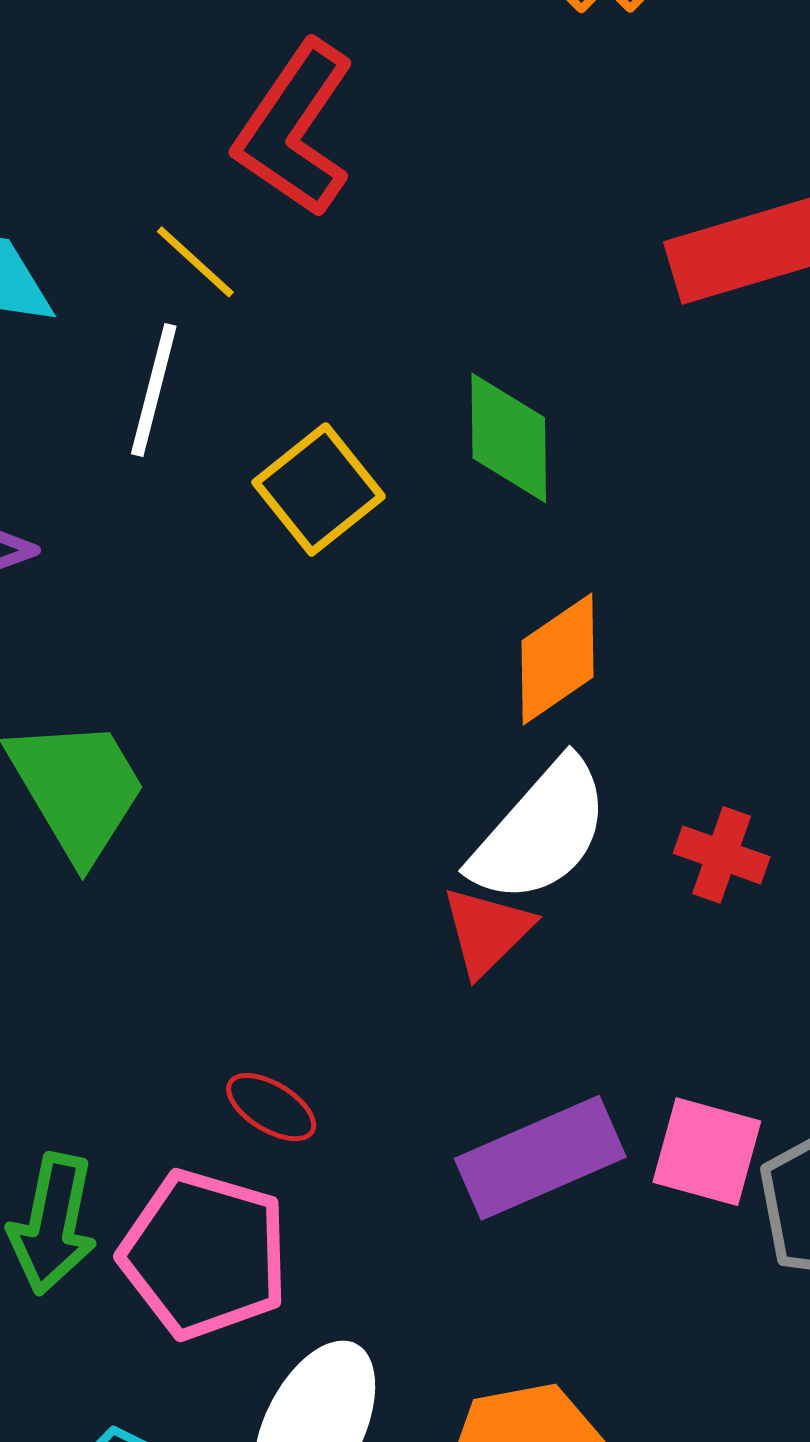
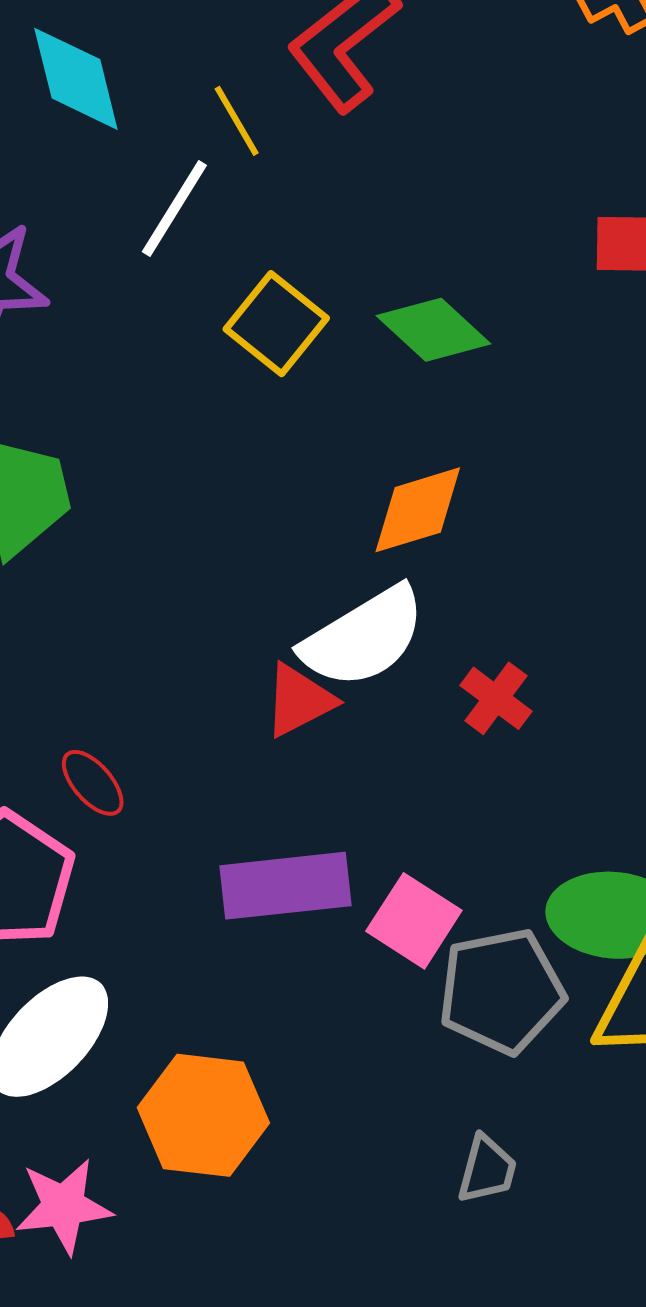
green diamond: (509, 438) -> (433, 330), turned -64
yellow square: (319, 489) -> (276, 324), turned -30

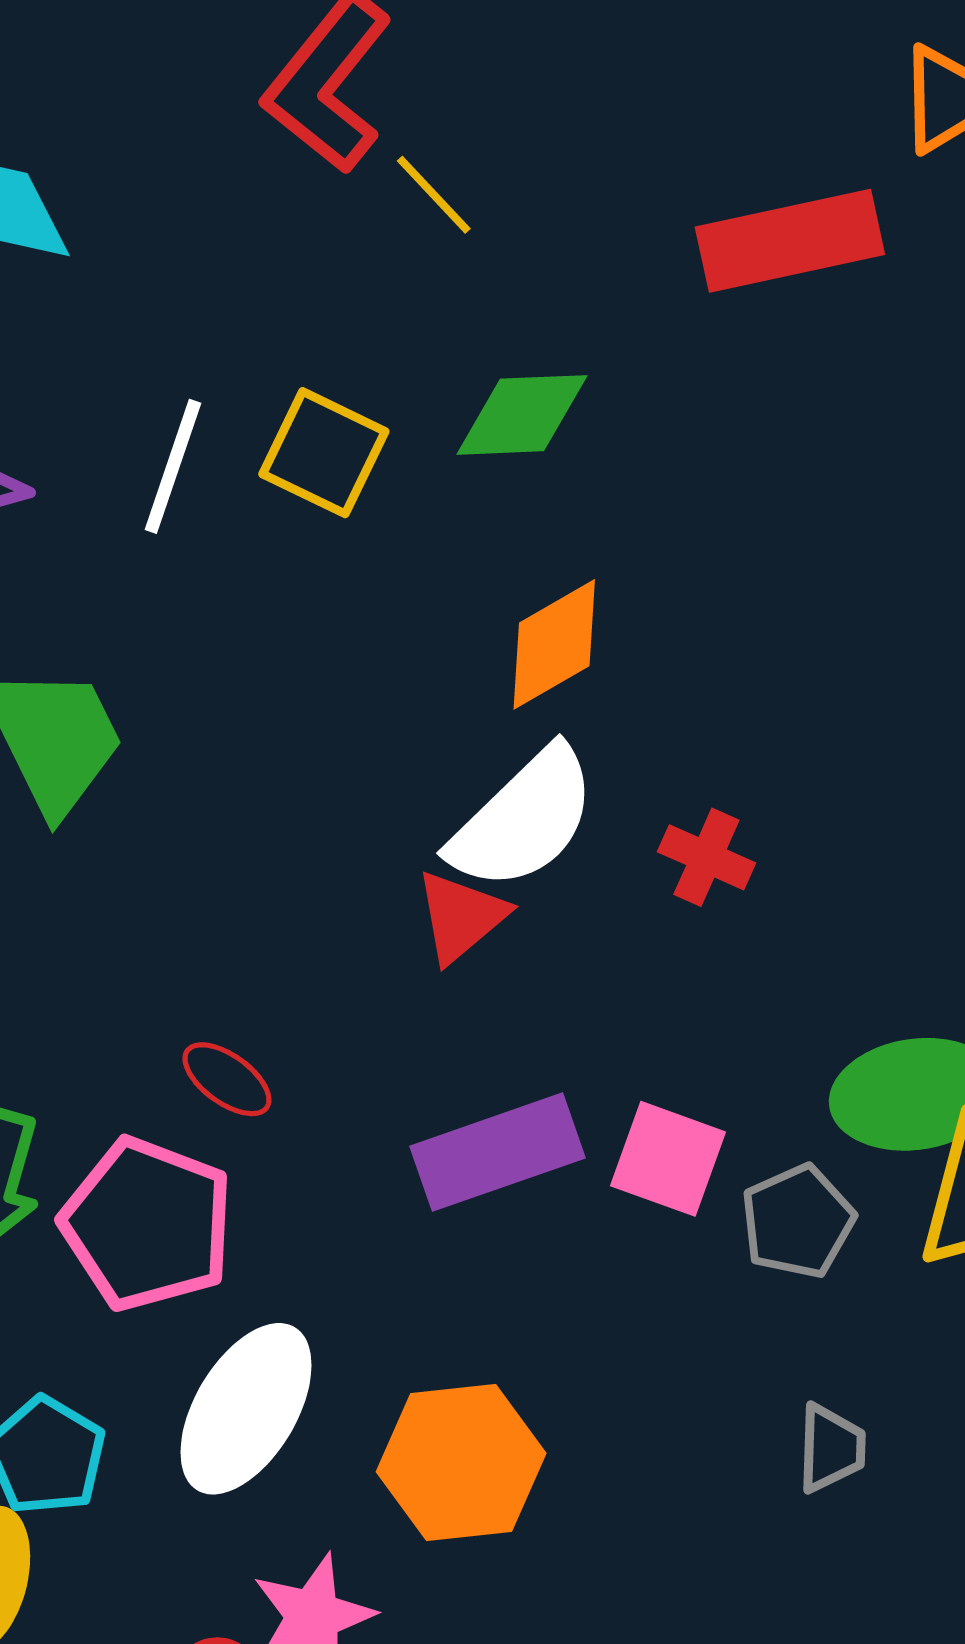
yellow line: (237, 121) -> (434, 195), moved
white line: (174, 209) -> (173, 466), moved
green diamond: (433, 330) -> (522, 415), turned -32
gray pentagon: (501, 991) -> (798, 1221), size x0.7

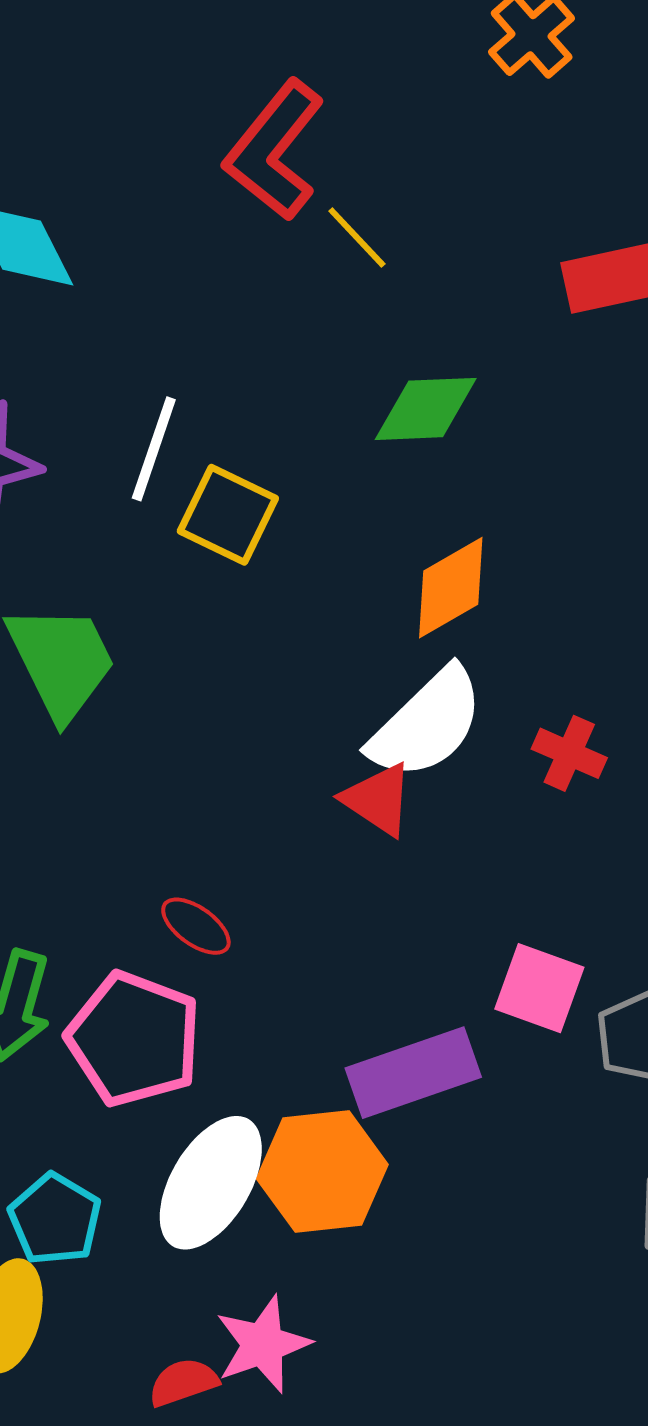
yellow square: (324, 453) -> (228, 515), moved
red triangle: (461, 917) -> (378, 799), turned -46
purple rectangle: (498, 1152) -> (413, 1073), moved
orange hexagon: (461, 1463) -> (322, 1172), moved

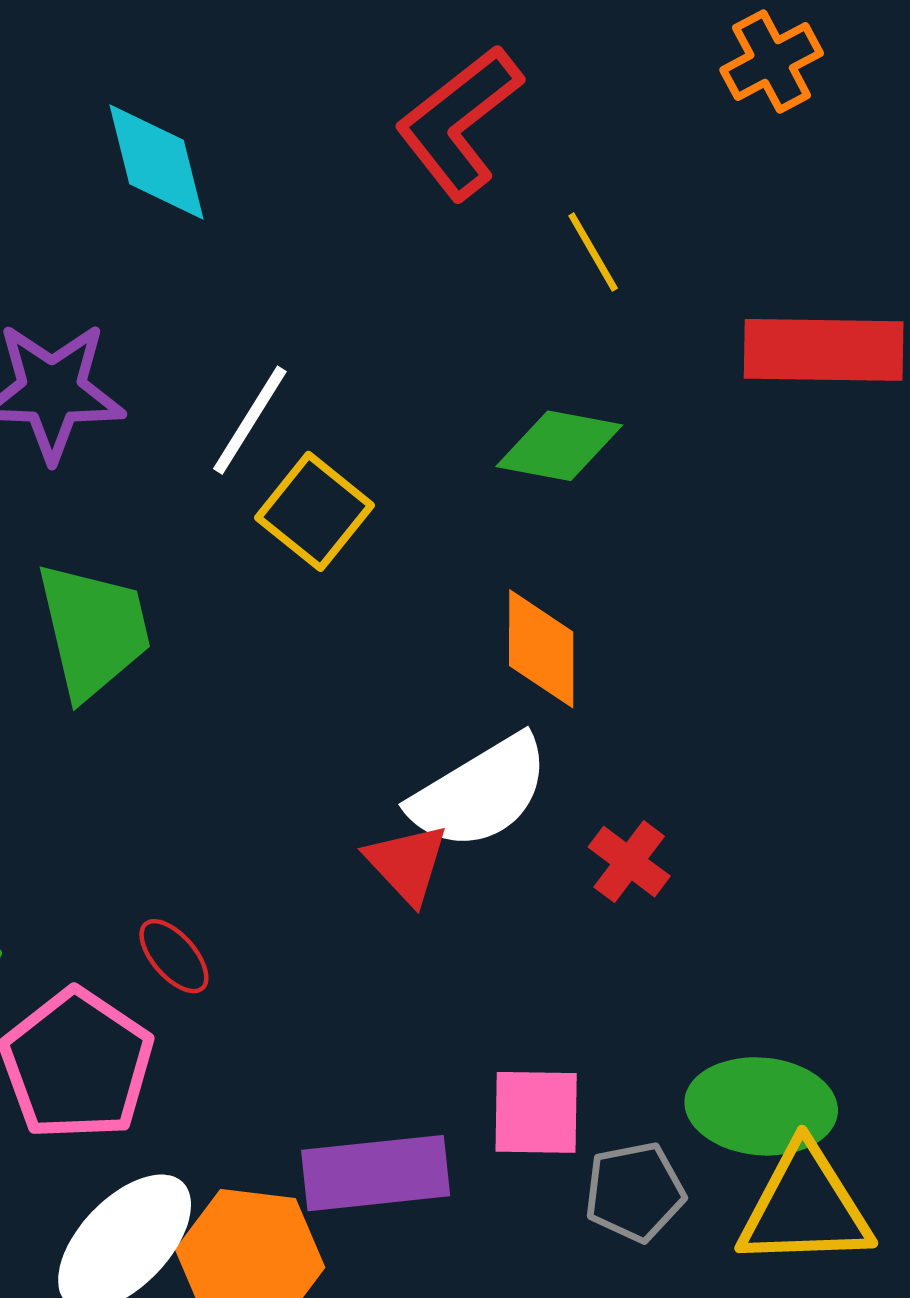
yellow line: (357, 238) -> (593, 252), moved
orange diamond: (451, 588) -> (541, 649), turned -73
pink square: (539, 988) -> (536, 1112), turned -32

